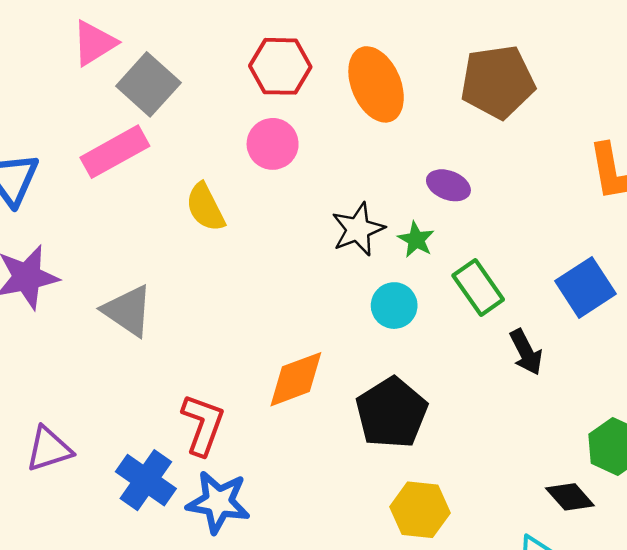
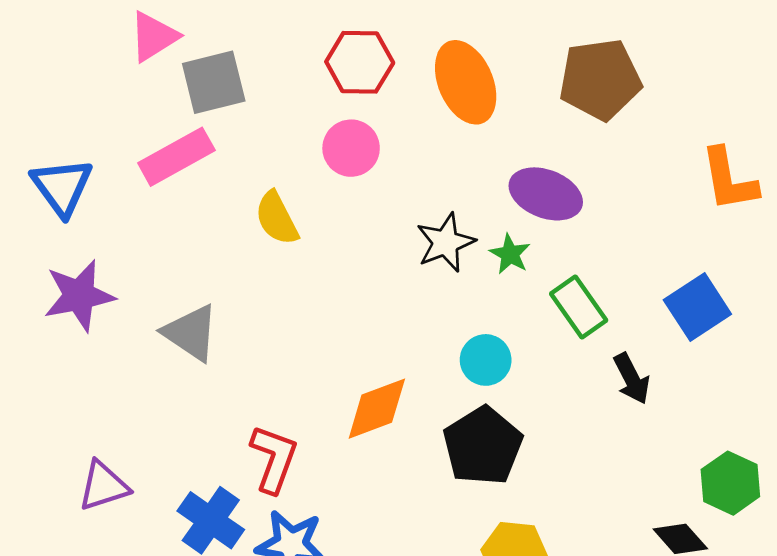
gray square: (148, 84) -> (214, 82), turned 34
purple ellipse: (448, 185) -> (546, 194), size x1.5
cyan circle: (394, 306) -> (486, 360), moved

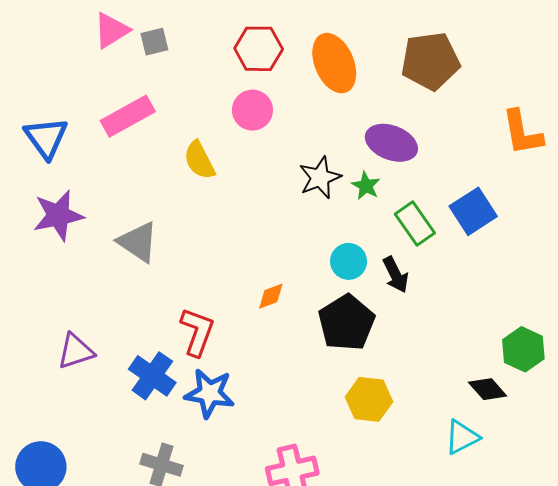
gray square: (214, 82) -> (154, 42), moved, size x0.6
blue square: (697, 307) -> (473, 211), moved
black arrow: (632, 379) -> (396, 275), moved
orange diamond: (377, 409) -> (271, 296), size x0.6

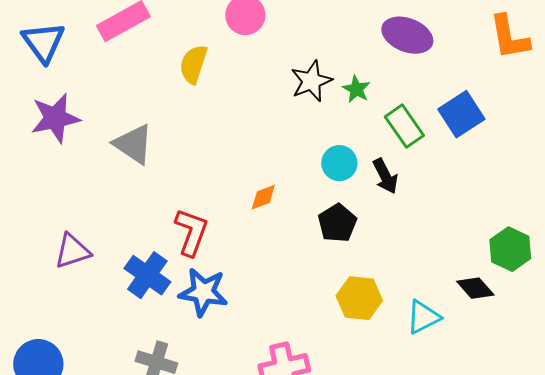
purple ellipse: (391, 143) -> (407, 35), moved
yellow semicircle: (199, 160) -> (193, 64), turned 45
black pentagon: (346, 323) -> (337, 223), size x0.7
cyan triangle: (462, 437) -> (423, 317), moved

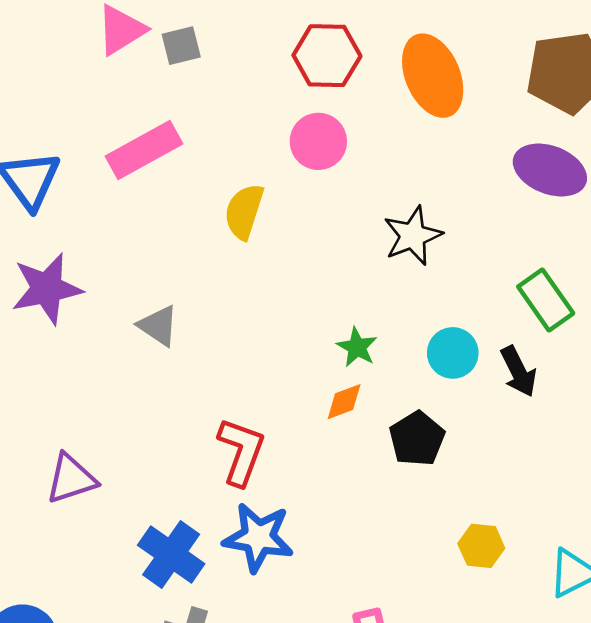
green star: (356, 89) -> (357, 347), moved
gray triangle: (133, 144) -> (158, 326), size x0.7
black pentagon: (337, 223) -> (417, 439), moved
blue cross: (147, 275) -> (171, 554), moved
yellow hexagon: (359, 298) -> (481, 546), size x0.7

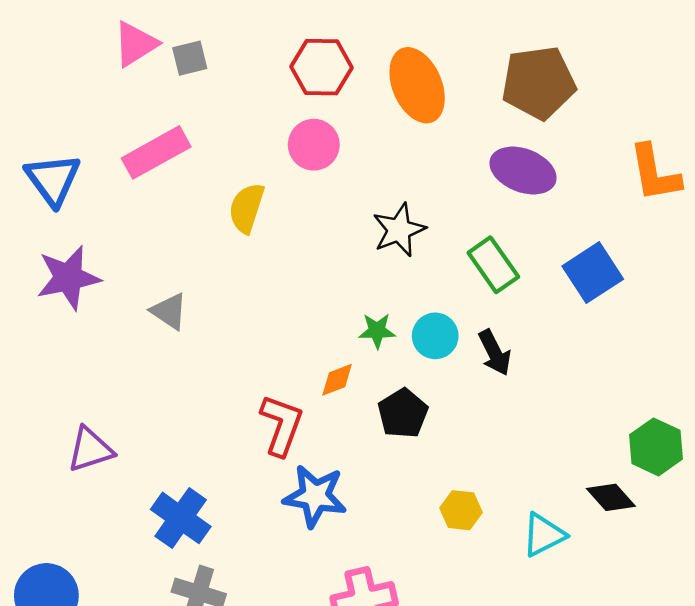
green rectangle: (546, 300) -> (493, 265), moved
green star: (357, 347) -> (377, 331), moved, turned -30
red L-shape: (241, 452) -> (281, 425), moved
blue star: (258, 537) -> (315, 496), moved

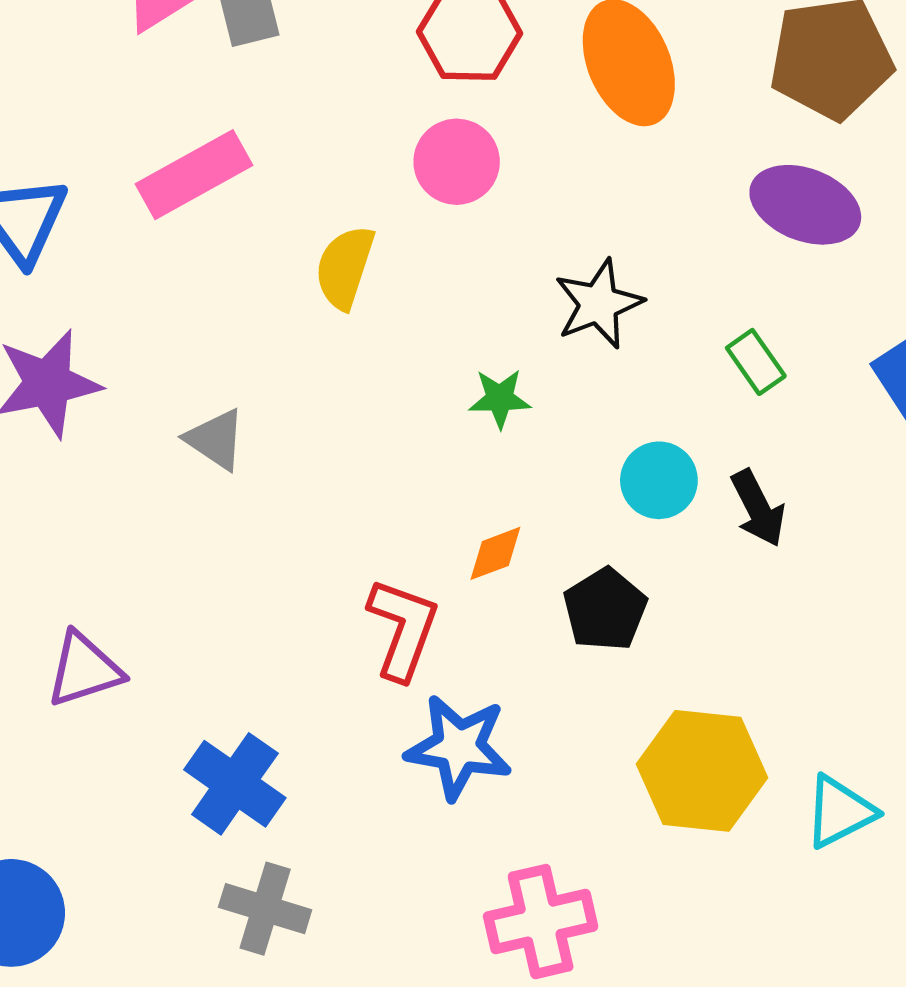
green rectangle: (493, 265) -> (756, 362), size x0.7
green star: (377, 331) -> (500, 398), moved
yellow hexagon: (461, 510) -> (702, 771), size x1.8

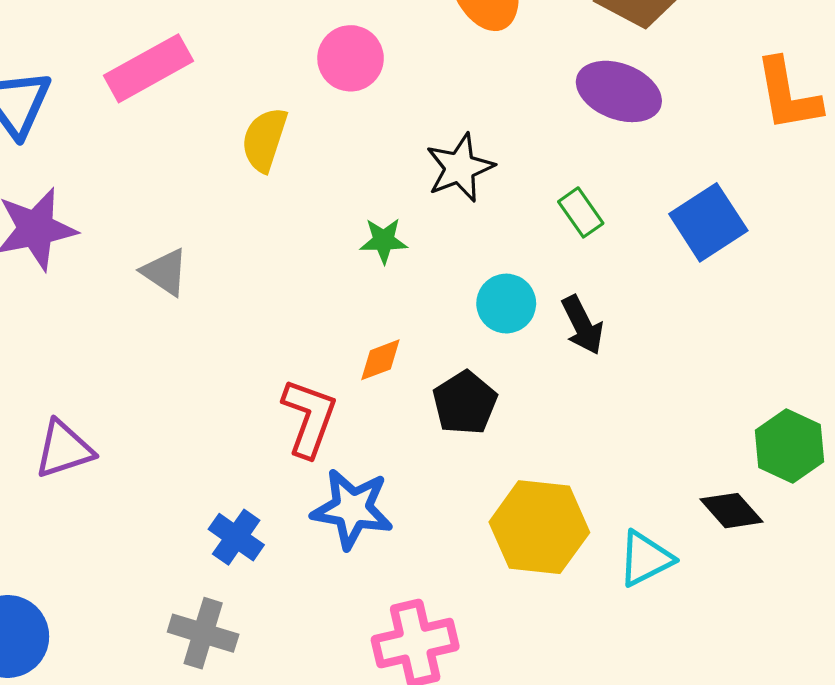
blue cross: (235, 784) -> (236, 537), moved, size x0.7

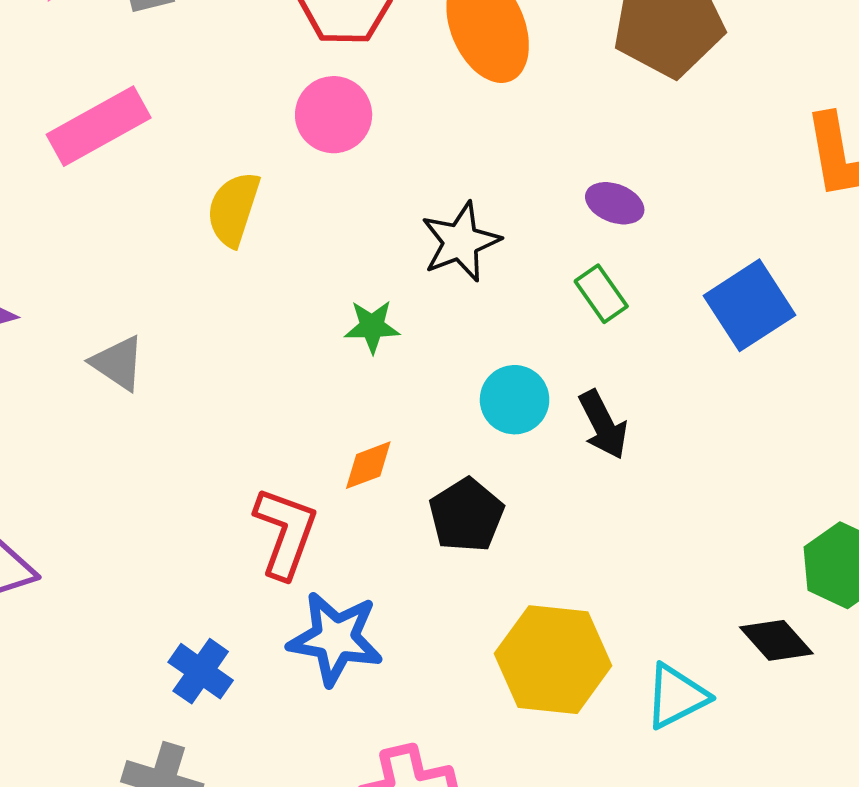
purple ellipse: (619, 91) -> (615, 203), moved, size x0.6

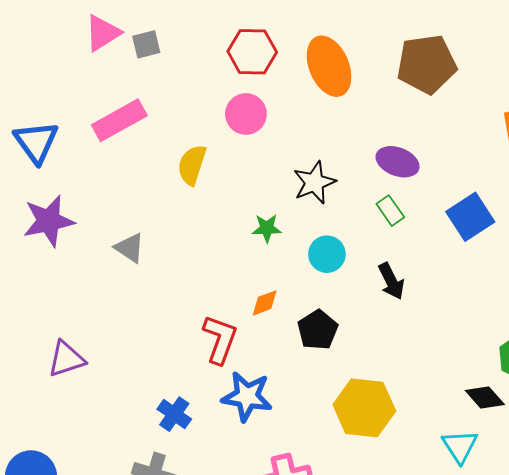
purple ellipse: (615, 203) -> (398, 162), size x1.4
cyan circle: (515, 400) -> (327, 254), moved
cyan triangle: (676, 696) -> (460, 446), moved, turned -36

